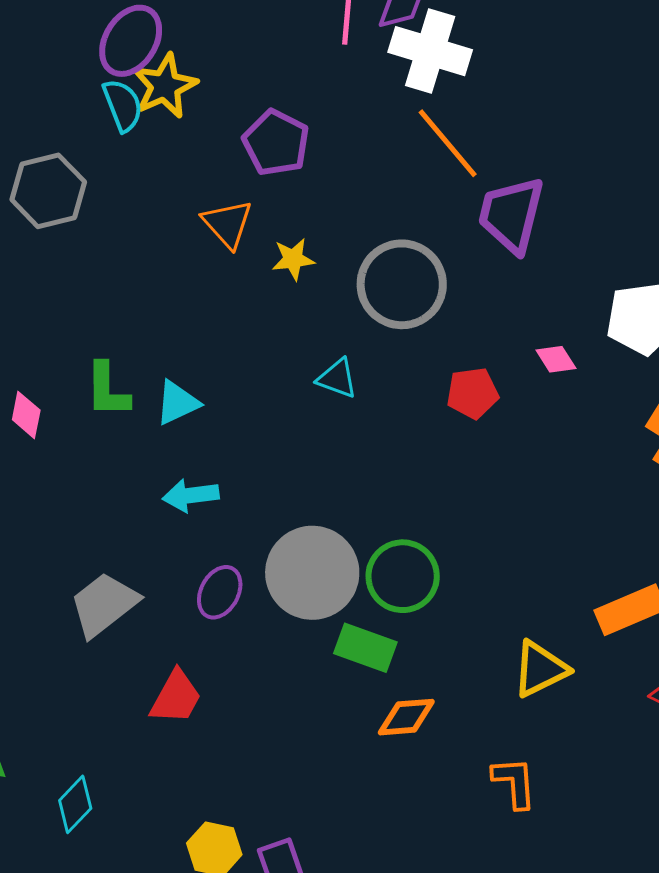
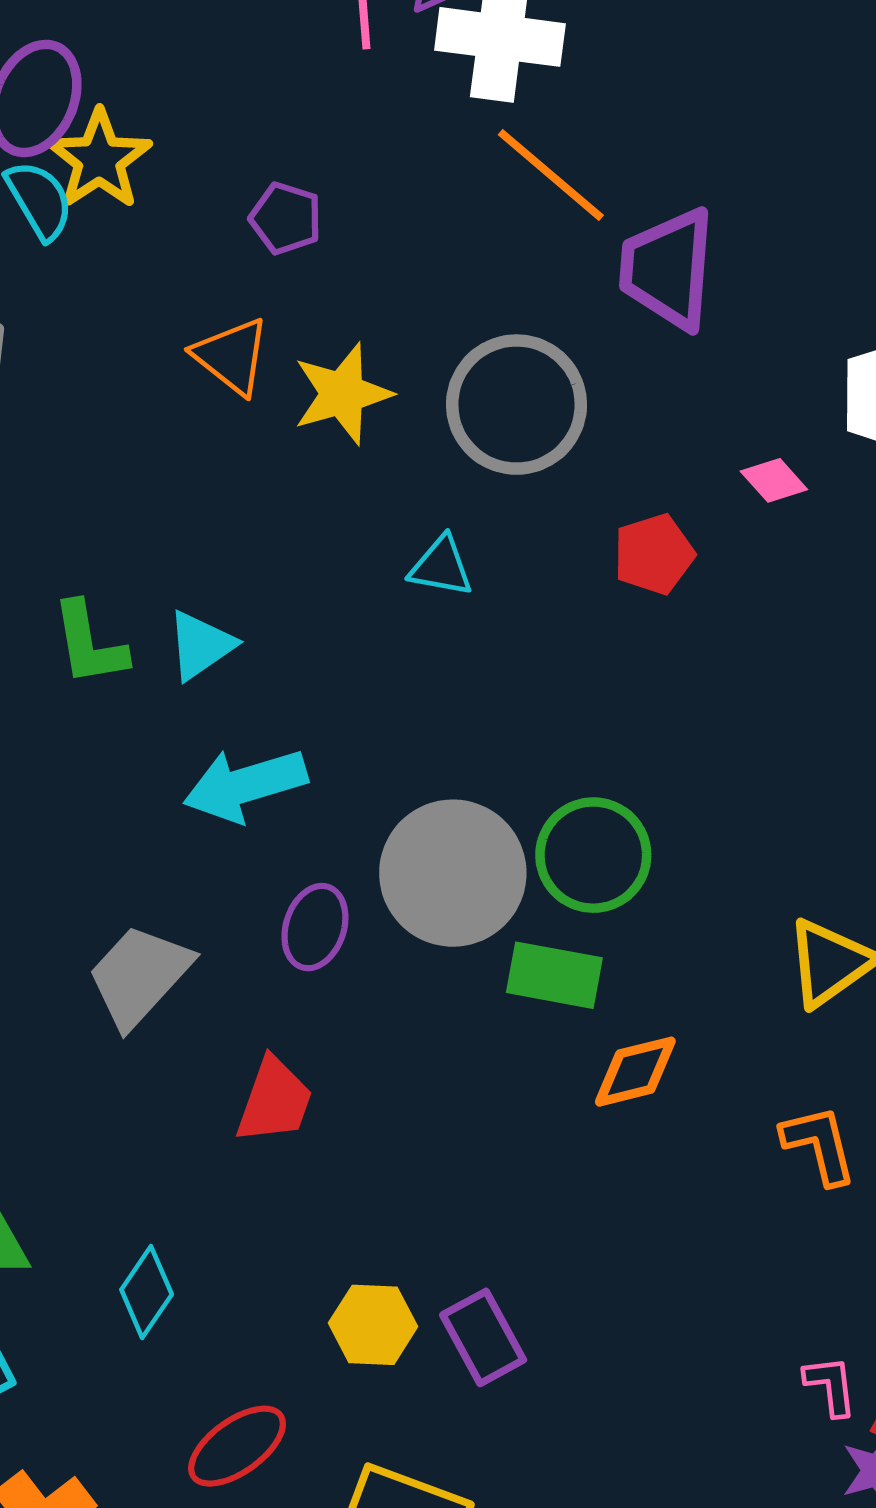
purple pentagon: (276, 143) -> (286, 218), size x0.7
yellow star: (293, 259) -> (342, 394), size x1.5
cyan arrow: (191, 495) -> (245, 785), size x1.4

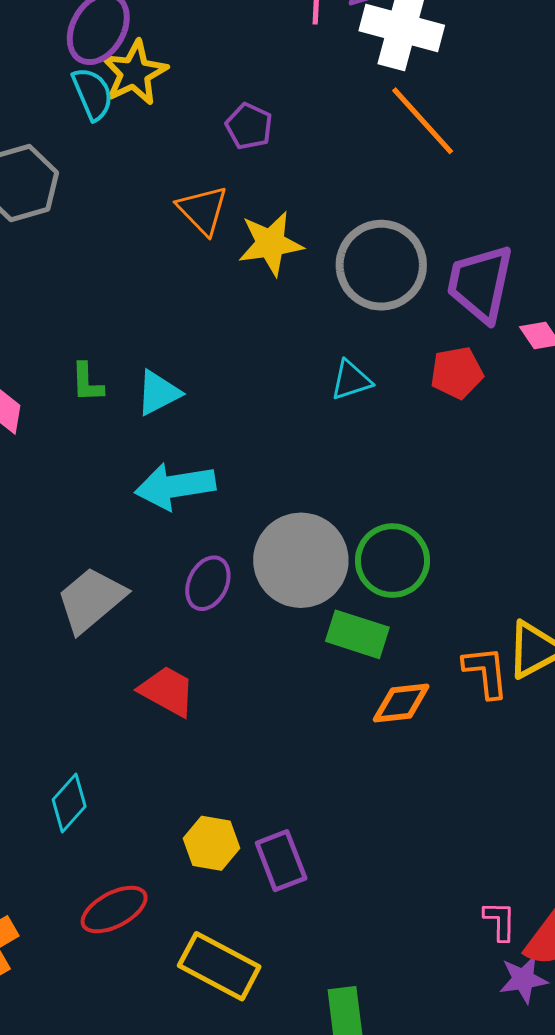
purple trapezoid: (668, 269) -> (480, 284), moved
cyan triangle: (441, 566) -> (351, 380), moved, turned -36
green L-shape: (89, 644) -> (87, 382), size x0.7
red trapezoid: (274, 1100) -> (167, 691), turned -88
orange L-shape: (819, 1145) -> (486, 672), moved

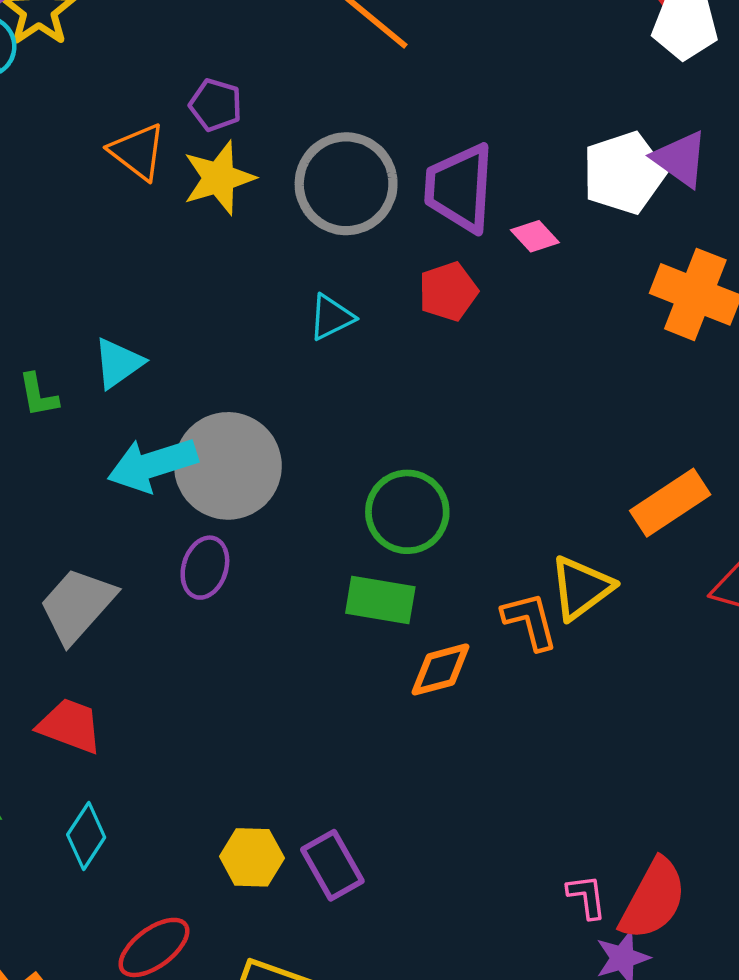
purple pentagon: (249, 126) -> (216, 105), moved
green L-shape: (87, 382) -> (38, 395), moved
gray circle: (301, 560) -> (228, 466), moved
red trapezoid: (167, 691) -> (70, 726), moved

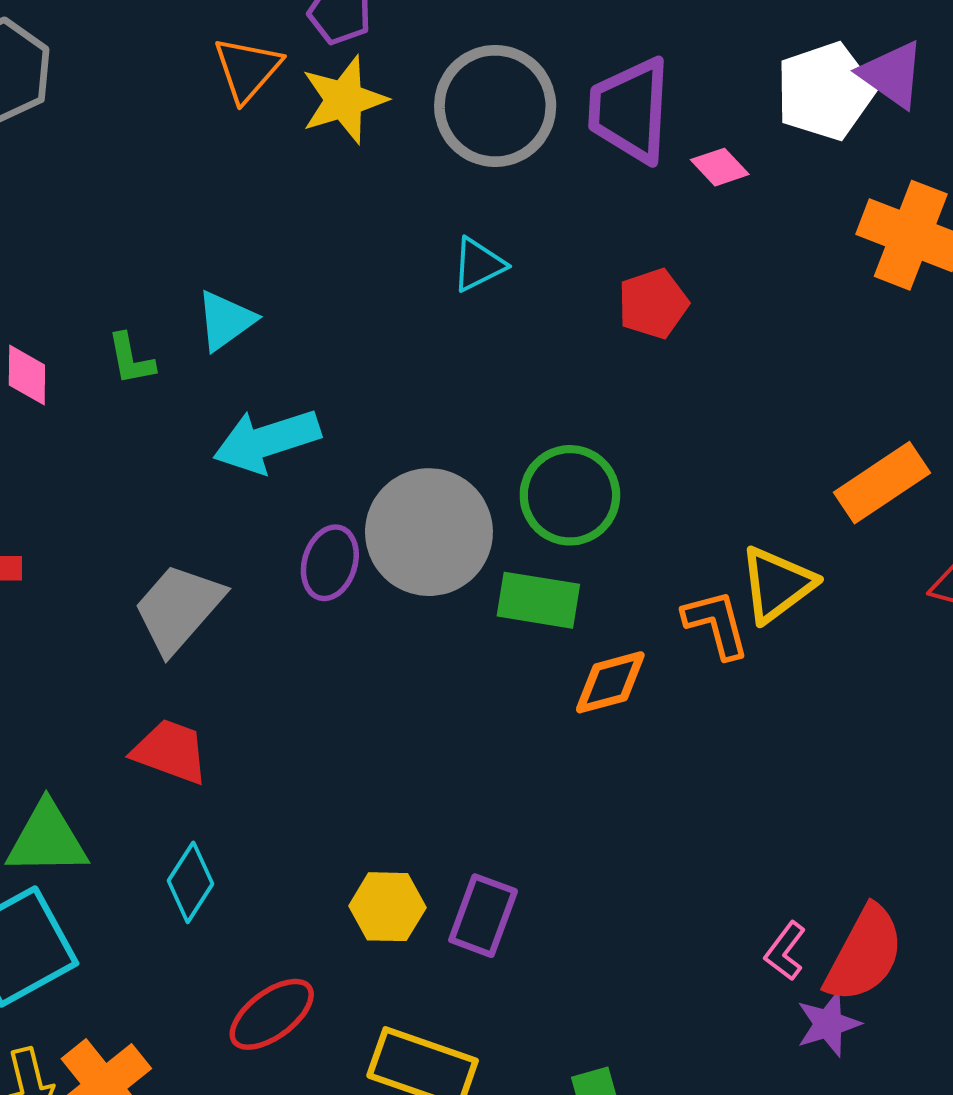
orange triangle: (138, 152) -> (247, 69), turned 34
red pentagon: (448, 291) -> (653, 304), moved
gray circle: (228, 466) -> (429, 532), moved
purple rectangle: (332, 865) -> (483, 916), turned 50
pink L-shape: (587, 897) -> (785, 951), turned -135

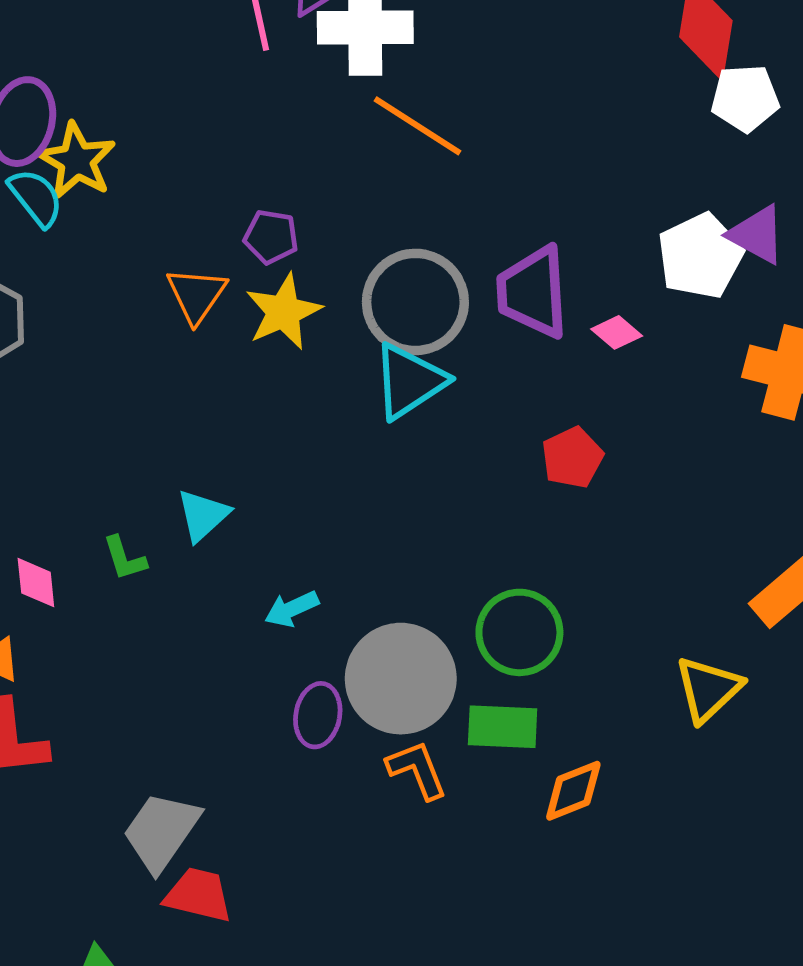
cyan triangle: (478, 265) -> (409, 381), moved, size x1.6
cyan arrow: (267, 441) -> (292, 609), moved, size x0.6
gray trapezoid: (178, 608) -> (161, 831), moved
orange L-shape: (716, 624) -> (417, 770), moved

